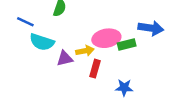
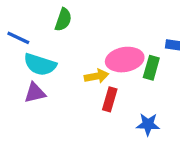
green rectangle: (127, 45) -> (151, 68), turned -60
purple triangle: (65, 58) -> (35, 93), moved

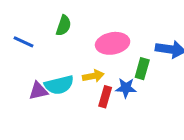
pink ellipse: (125, 60) -> (113, 43), moved
cyan semicircle: (40, 65) -> (59, 85), moved, turned -32
blue star: (148, 124) -> (126, 88), moved

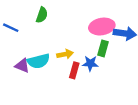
pink ellipse: (113, 43) -> (102, 27), moved
purple triangle: (38, 91) -> (22, 66), turned 35

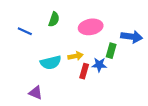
pink ellipse: (102, 27) -> (91, 27), moved
purple triangle: (22, 66) -> (36, 93), moved

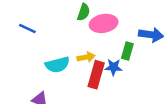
green semicircle: (54, 19) -> (84, 12), moved
red rectangle: (84, 71) -> (96, 75), size x1.5

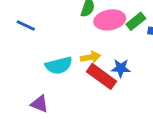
green rectangle: (127, 51) -> (136, 21), moved, turned 35
red rectangle: (96, 75) -> (101, 76), turned -70

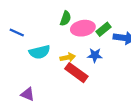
cyan semicircle: (59, 65) -> (40, 52), moved
blue star: (121, 68) -> (95, 55), moved

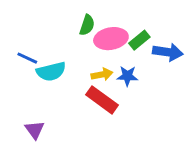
blue line: (17, 33) -> (27, 58), moved
yellow arrow: (68, 57) -> (102, 74), moved
purple triangle: (28, 94) -> (35, 130), turned 32

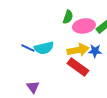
blue line: (27, 58) -> (28, 48), moved
yellow arrow: (102, 74) -> (78, 50), size x1.5

